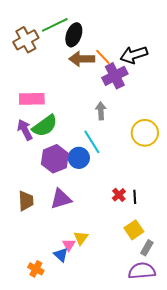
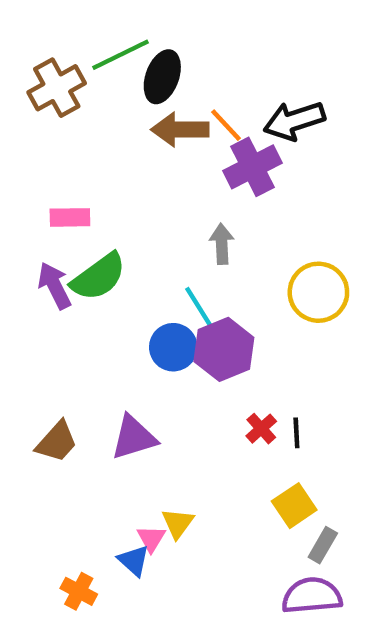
pink rectangle: (32, 99) -> (70, 217), size x0.7
purple hexagon: (55, 159) -> (224, 349), moved
brown trapezoid: (26, 201) -> (57, 442), turned 45

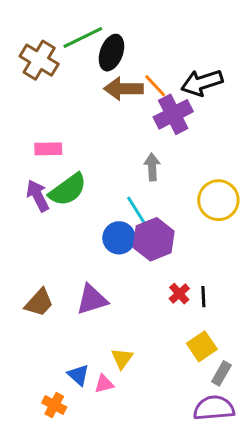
brown cross: (57, 88) -> (39, 60), turned -30
pink triangle: (151, 539) -> (104, 384), moved, turned 45
blue triangle: (134, 561) -> (78, 375), moved

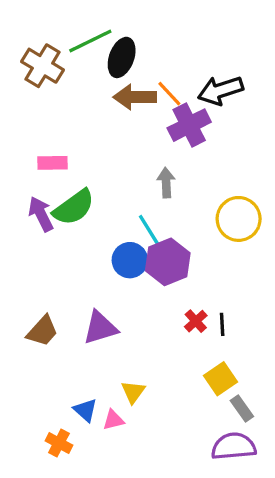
gray rectangle: (221, 373) -> (242, 408), turned -65

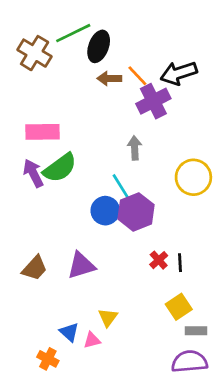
brown arrow: (135, 97) -> (109, 78), size x0.7
pink rectangle: (52, 163) -> (43, 132), size x1.4
gray rectangle: (242, 408) -> (196, 331), turned -55

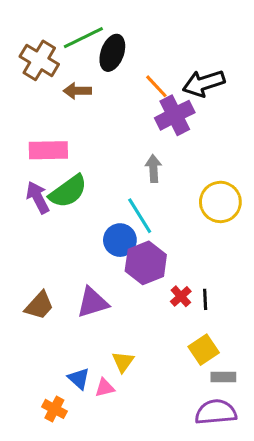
brown arrow: (109, 78) -> (77, 91), moved
purple hexagon: (136, 212) -> (146, 263), moved

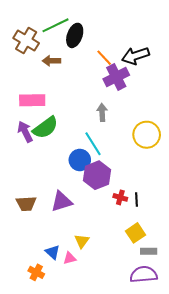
red cross: (181, 296) -> (120, 197), turned -32
brown trapezoid: (39, 305) -> (26, 204), turned 45

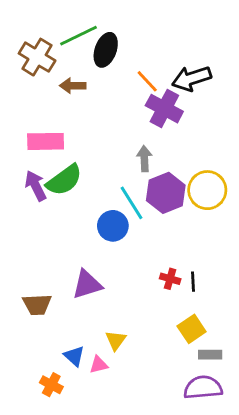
purple cross: (116, 77) -> (164, 109), turned -35
purple hexagon: (97, 175) -> (166, 193), moved
brown trapezoid: (26, 204) -> (37, 305), moved

